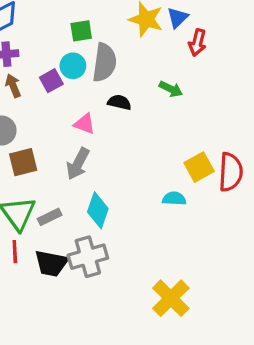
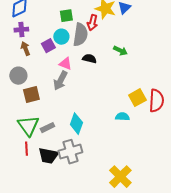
red arrow: (197, 43) -> (92, 23), moved
pink triangle: (85, 124) -> (65, 64), moved
gray arrow: (78, 164) -> (60, 81), moved

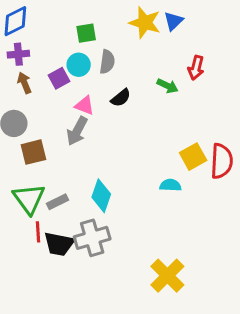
red arrow: (92, 23) -> (196, 68), moved
gray semicircle: (80, 35) -> (107, 62), size x0.7
black semicircle: (89, 59) -> (121, 98), turned 128
red line: (26, 149) -> (38, 232), moved

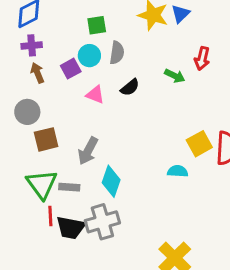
gray arrow: (77, 131) -> (88, 151), moved
gray rectangle: (58, 202) -> (69, 187), turned 30

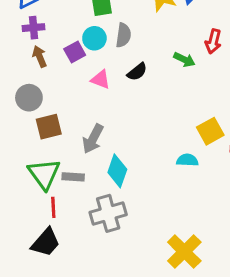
black trapezoid: (71, 228) -> (46, 242), moved, turned -60

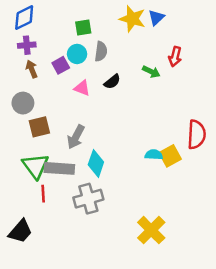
yellow square: (210, 131) -> (170, 156), moved
gray rectangle: (73, 177) -> (59, 168), size x1.6
black trapezoid: (46, 242) -> (20, 231), moved

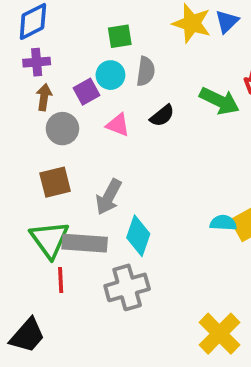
brown arrow: (32, 69) -> (44, 97), turned 30
green arrow: (151, 72) -> (219, 101), size x1.5
gray circle: (23, 103) -> (62, 129), moved

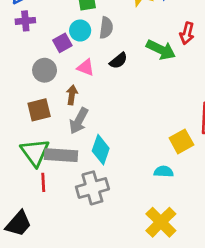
brown arrow: (44, 97) -> (72, 95), moved
cyan semicircle: (223, 223) -> (164, 172), moved

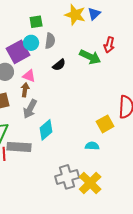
purple square: (62, 43) -> (18, 52), size x1.6
pink triangle: (86, 67) -> (29, 76), moved
cyan diamond: (101, 150) -> (46, 130), turned 30
gray rectangle: (61, 155) -> (19, 147), moved
gray cross: (92, 188) -> (67, 177), moved

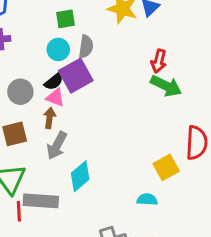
red arrow: (109, 45) -> (159, 61), moved
purple square: (18, 52) -> (76, 76), moved
green arrow: (90, 57) -> (166, 86), moved
black semicircle: (59, 65) -> (54, 81), moved

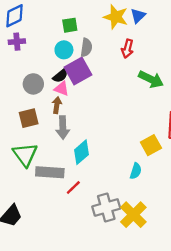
red arrow: (159, 61) -> (127, 49), moved
gray arrow: (57, 146) -> (63, 128), turned -30
cyan semicircle: (147, 199) -> (136, 171), turned 105
red line: (19, 211) -> (73, 188), moved, turned 49

